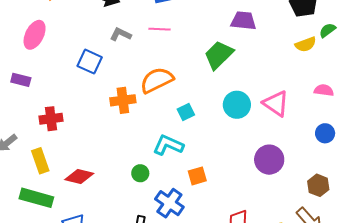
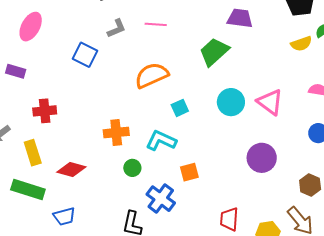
gray L-shape: (121, 34) -> (117, 28), turned 130
orange cross: (123, 100) -> (116, 133), moved

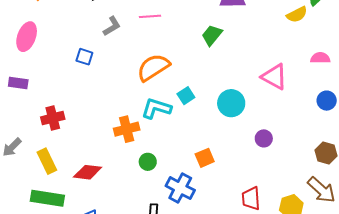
green trapezoid: (214, 52) -> (212, 35), size x0.7
blue square: (85, 55) -> (84, 57), size x0.7
cyan circle: (231, 102) -> (231, 103), moved
cyan L-shape: (161, 141) -> (156, 108), moved
purple circle: (262, 158) -> (264, 138), moved, size x0.6

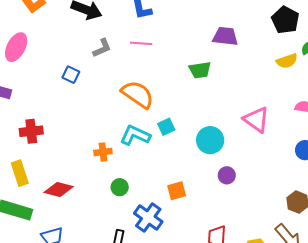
green trapezoid: (212, 35) -> (200, 70), turned -145
orange semicircle: (153, 67) -> (138, 94), turned 60
orange cross: (127, 129) -> (103, 152), size x0.7
purple circle: (264, 138) -> (227, 175), moved

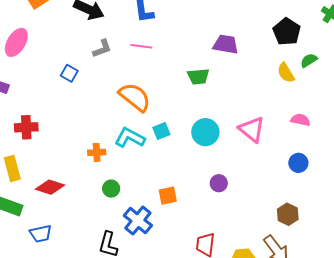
yellow semicircle: (287, 61) -> (286, 73), turned 75
cyan circle: (210, 140) -> (205, 132), moved

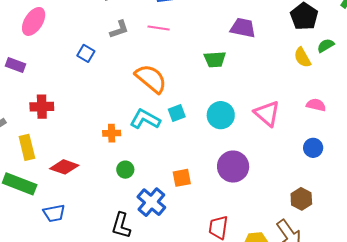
purple circle: (219, 183) -> (233, 167), size x1.8

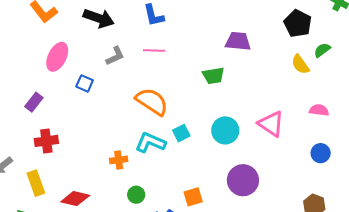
pink ellipse: (34, 21) -> (57, 57), moved
purple rectangle: (15, 65) -> (34, 102), moved, turned -66

